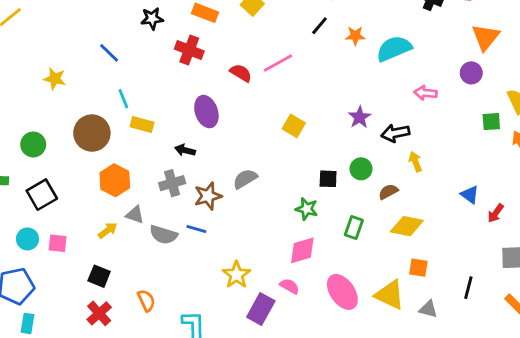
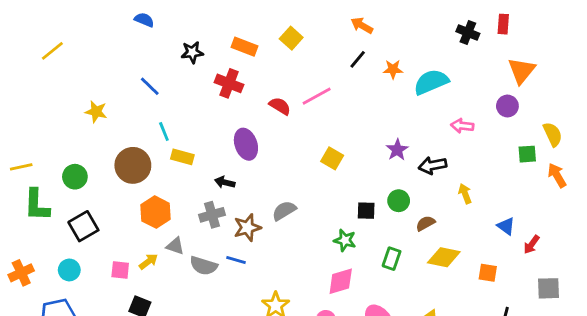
yellow arrow: (415, 162) -> (465, 194), moved
pink square: (58, 243) -> (120, 270), moved
orange square: (418, 268) -> (488, 273), moved

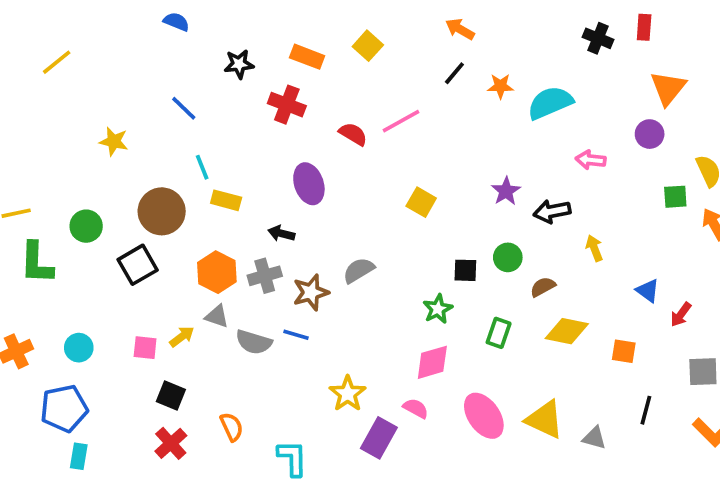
orange hexagon: (155, 212) -> (217, 272), moved
black square: (83, 226) -> (138, 265), moved
green star: (345, 240) -> (438, 309), turned 30

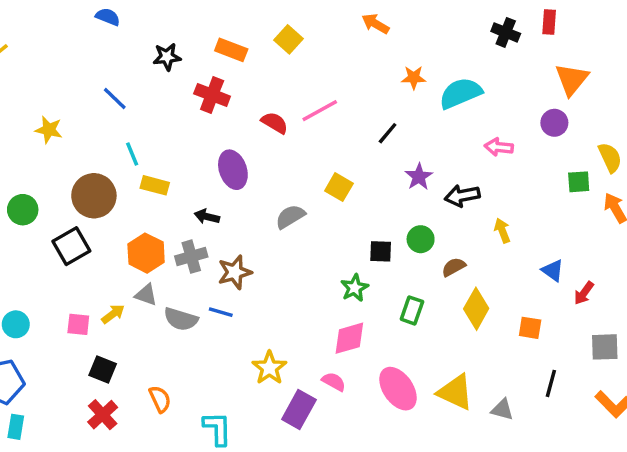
black line: (454, 73) -> (388, 133), moved
gray semicircle: (359, 270) -> (290, 217), moved
yellow diamond: (567, 331) -> (476, 309), turned -72

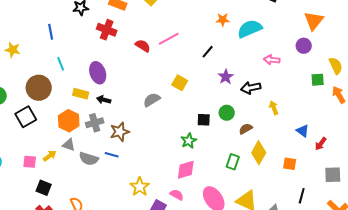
blue line: (115, 98) -> (51, 32), turned 35
purple ellipse: (233, 170) -> (98, 73), moved
yellow rectangle: (155, 185) -> (81, 94), moved
green rectangle: (412, 310) -> (233, 162), moved

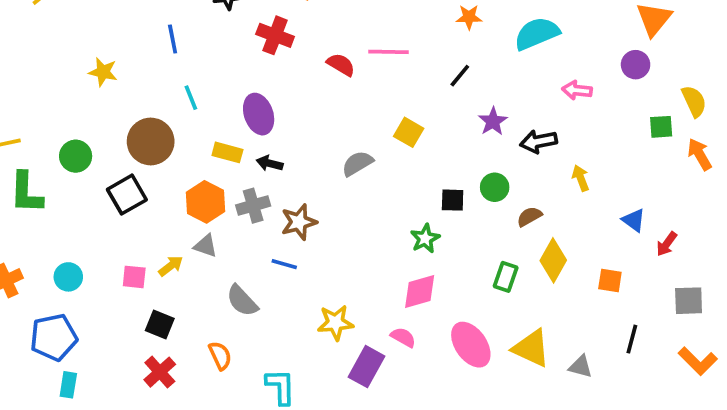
orange star: (223, 20) -> (469, 17), moved
pink line: (169, 39) -> (388, 52), turned 30
gray semicircle: (89, 159) -> (242, 301), moved, turned 30
yellow star: (140, 187) -> (335, 323), turned 30

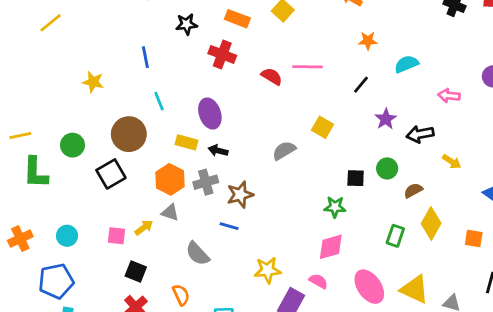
cyan semicircle: (537, 34) -> (406, 64), moved, size x0.7
yellow arrow: (581, 178) -> (452, 162), turned 144
green star: (425, 238) -> (335, 207), turned 30

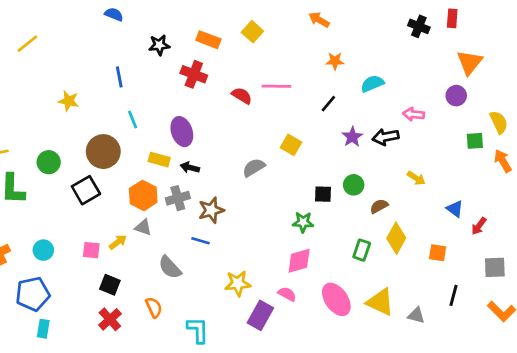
black arrow: (420, 134) -> (386, 137), moved

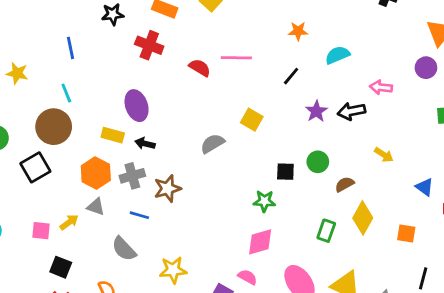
cyan line: (133, 120) -> (66, 93), moved
blue line: (200, 241) -> (139, 215), moved
yellow star: (238, 283) -> (173, 270), moved

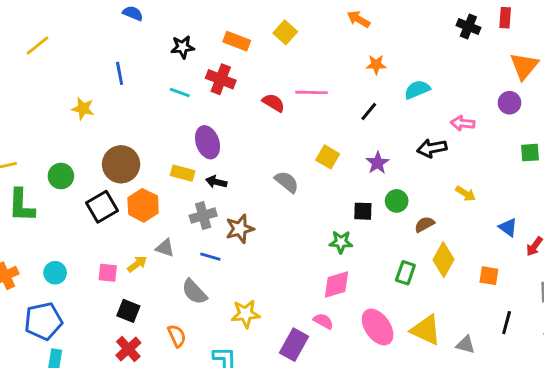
blue line: (70, 48) -> (120, 73), moved
cyan line: (66, 93) -> (180, 92), moved, turned -48
purple star: (316, 111) -> (378, 163), moved
gray semicircle: (212, 144) -> (287, 182), turned 70
orange hexagon: (96, 173) -> (143, 205), moved

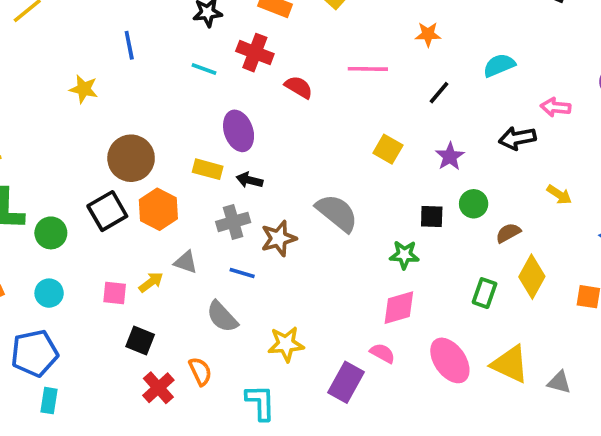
orange star: (376, 65) -> (428, 34), moved
red semicircle: (273, 103) -> (299, 87), moved
green circle: (61, 176) -> (51, 233), moved
gray semicircle: (287, 182) -> (337, 213), moved, size x1.4
red cross: (128, 349) -> (158, 388), moved

